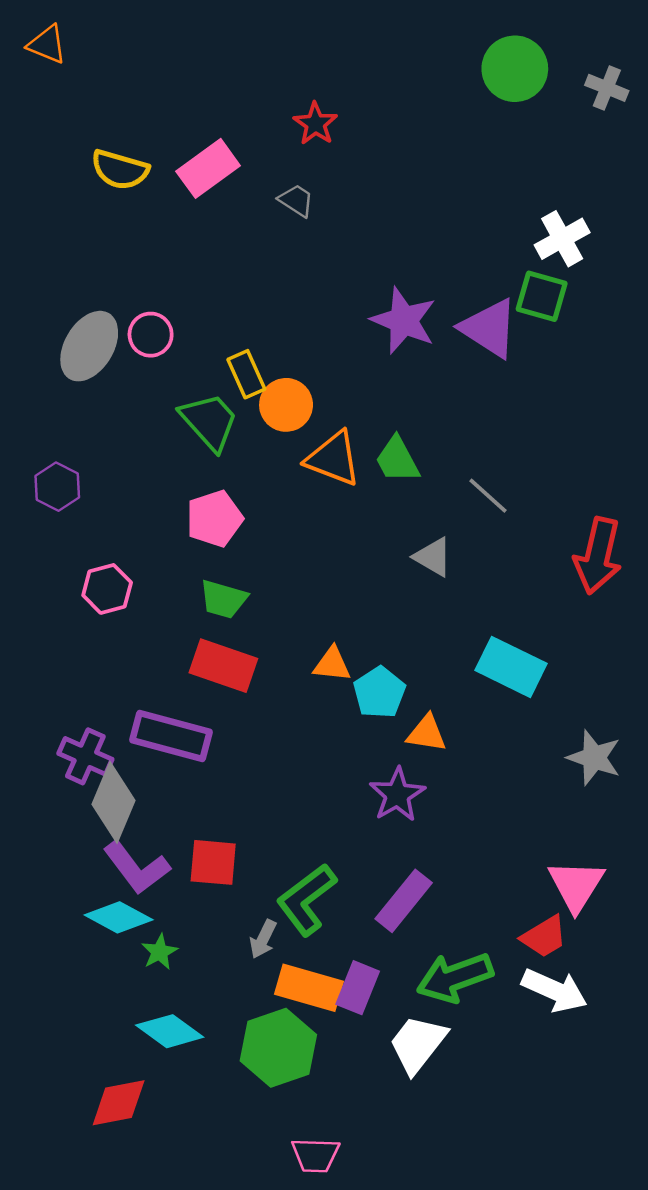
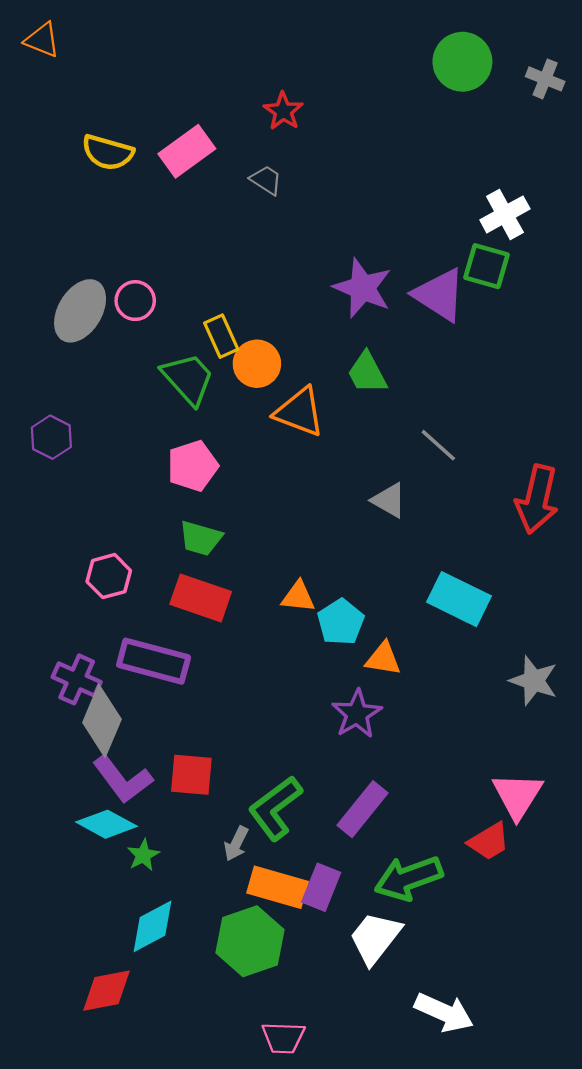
green trapezoid: (397, 460) -> (367, 373), moved
pink hexagon: (107, 589) -> (109, 576), moved
white arrow: (554, 990) -> (444, 1012), moved
cyan diamond: (170, 1031) -> (152, 926), turned -64

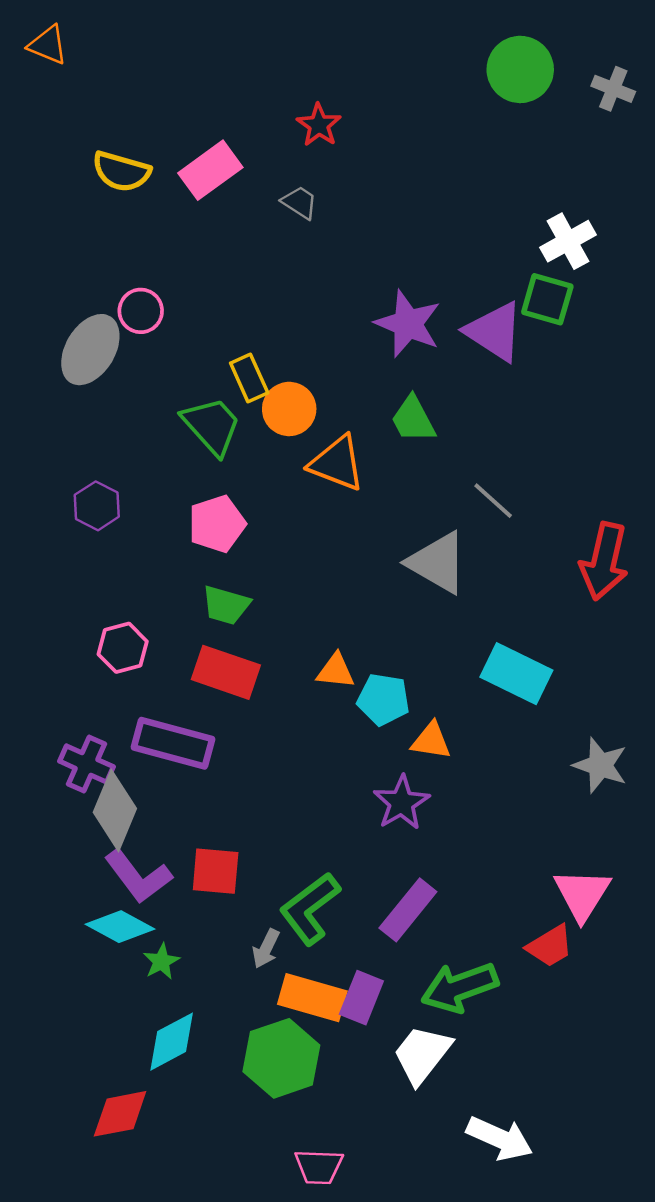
pink circle: (135, 301) -> (141, 311), moved
purple hexagon: (51, 437) -> (97, 506), moved
gray triangle: (389, 500) -> (438, 563), size x1.6
cyan pentagon: (341, 622) -> (383, 699), turned -30

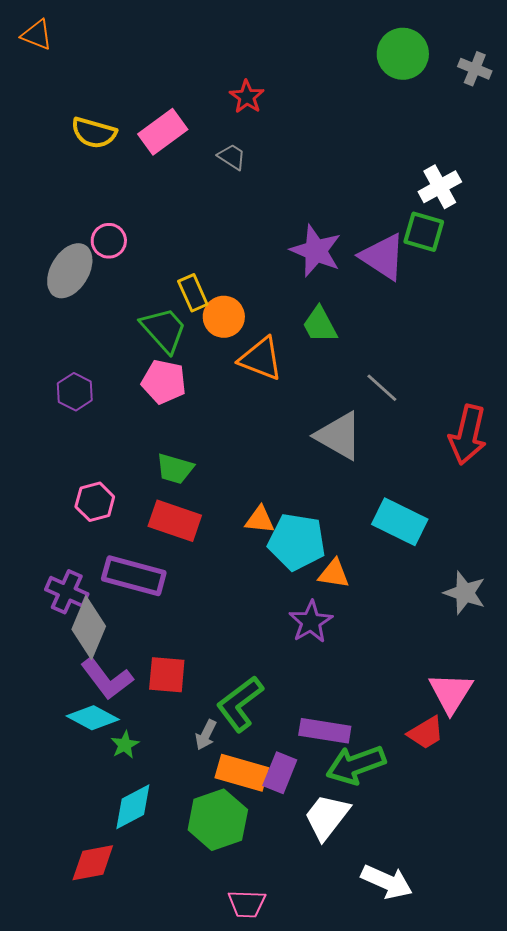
pink pentagon: (217, 524) -> (164, 382), moved, turned 30
cyan pentagon: (383, 699) -> (297, 542), size x1.4
purple rectangle: (408, 910) -> (325, 731), moved, turned 60

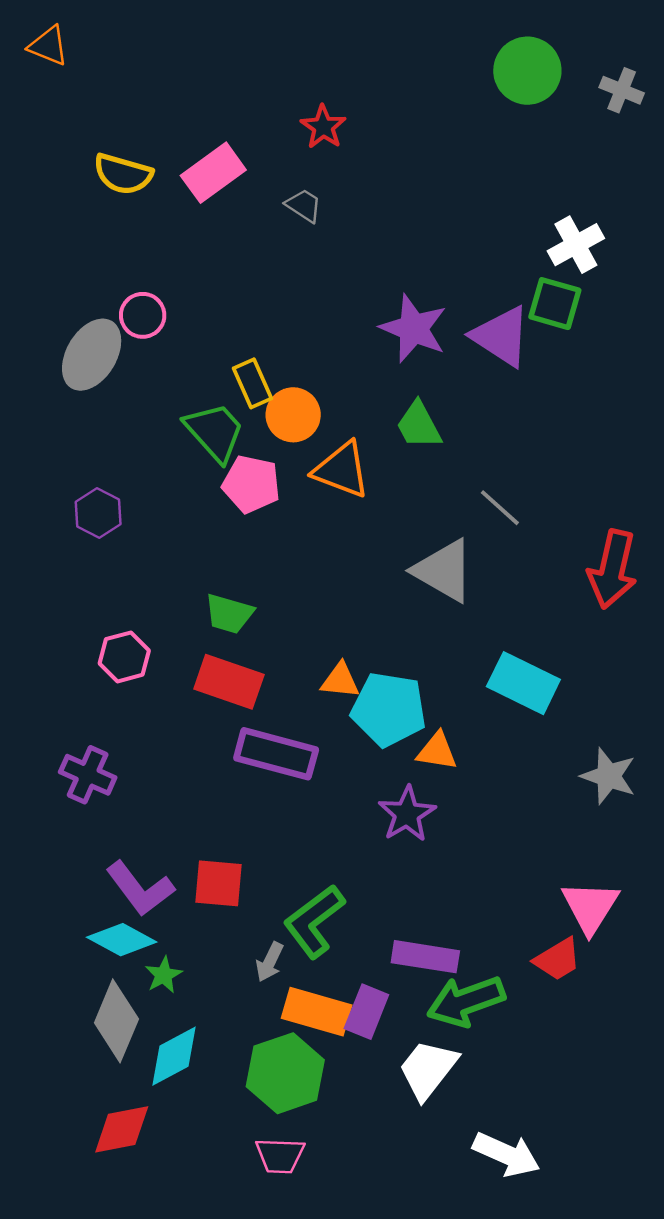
pink pentagon: (164, 382) -> (251, 484), moved
purple rectangle: (134, 576) -> (276, 754), moved
gray diamond: (89, 628) -> (116, 1021), moved
pink trapezoid: (247, 904) -> (280, 1156), moved

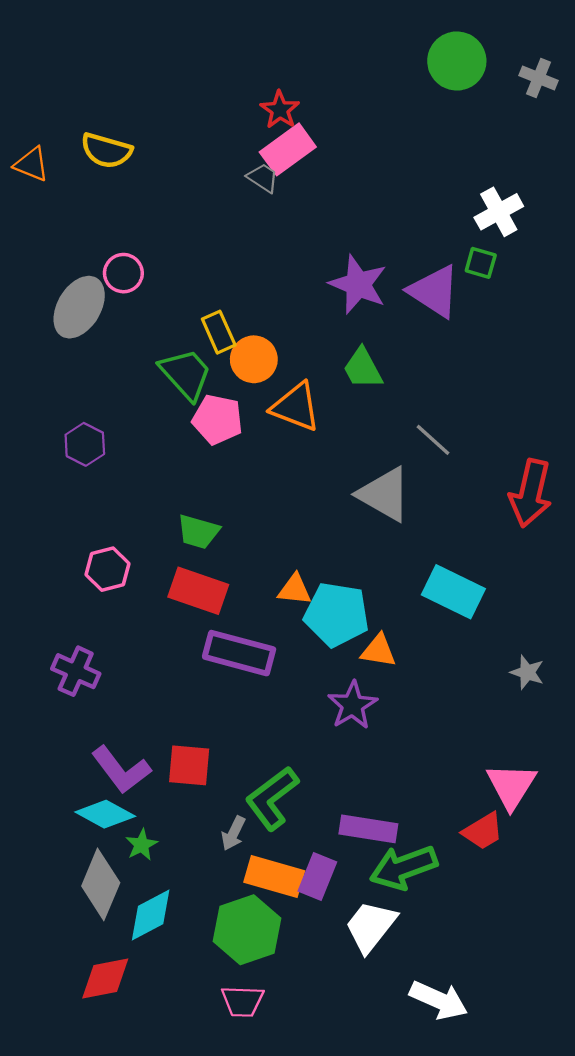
orange triangle: (48, 46) -> (32, 164), moved
pink rectangle: (213, 173) -> (288, 149), moved
green square: (555, 304) -> (481, 263), size x0.7
gray star: (609, 776) -> (527, 672), size x0.7

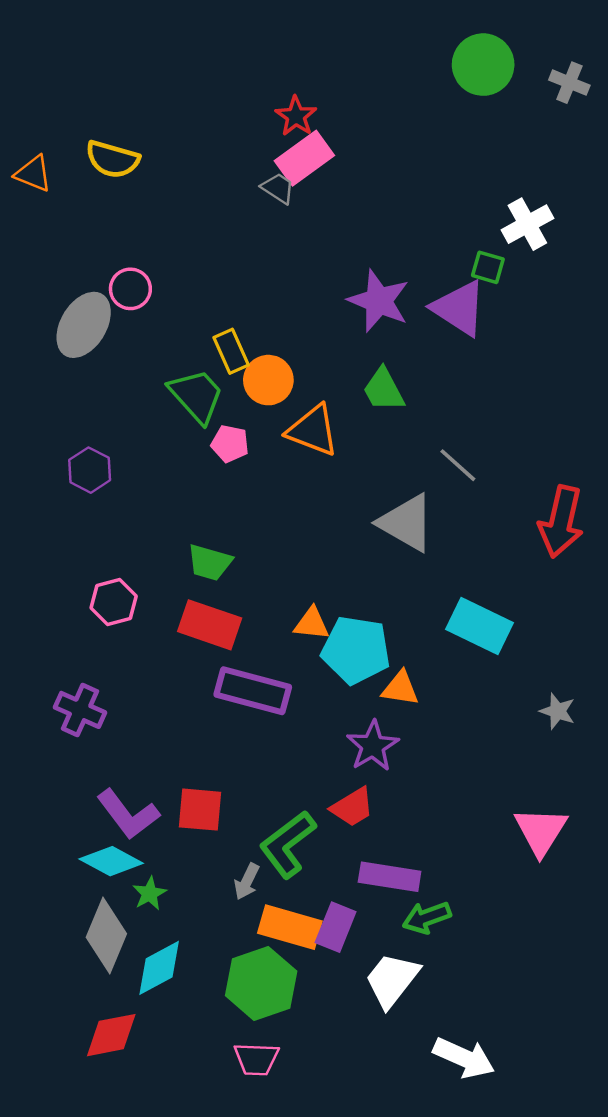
green square: (481, 263) -> (488, 267), moved
pink pentagon: (218, 419) -> (230, 444), size x0.7
red trapezoid: (483, 831) -> (352, 807), moved
green arrow: (404, 867) -> (427, 917), size x0.7

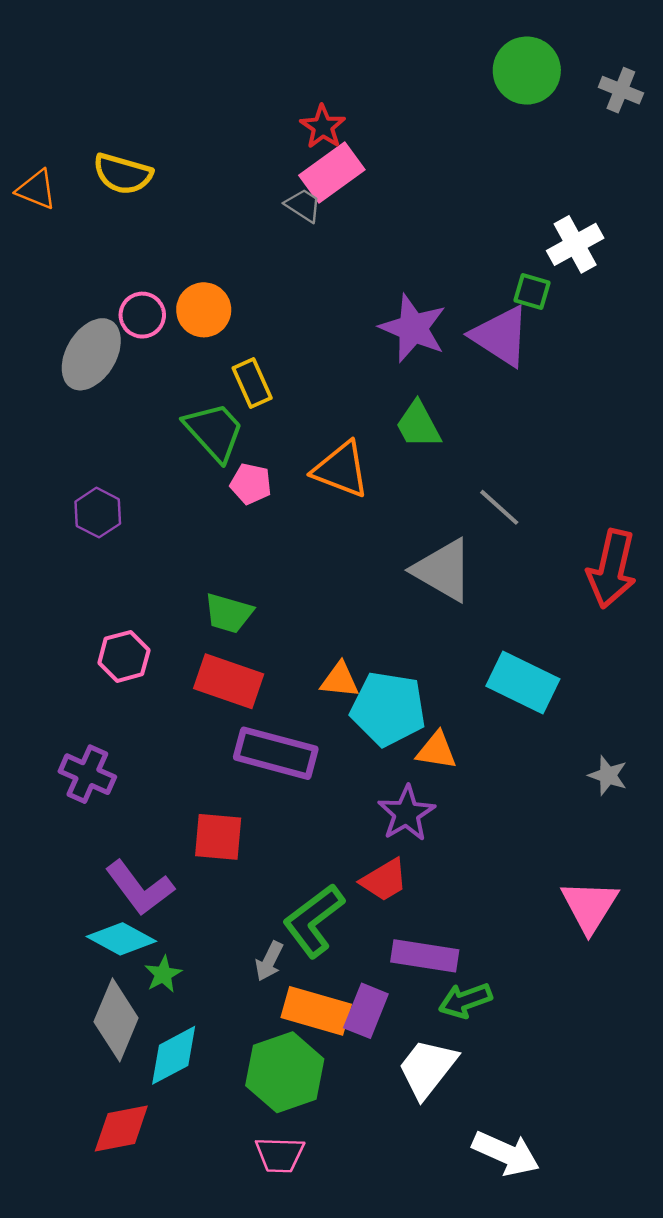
orange circle: (268, 380) -> (204, 310), moved
red square: (200, 810) -> (218, 837), moved

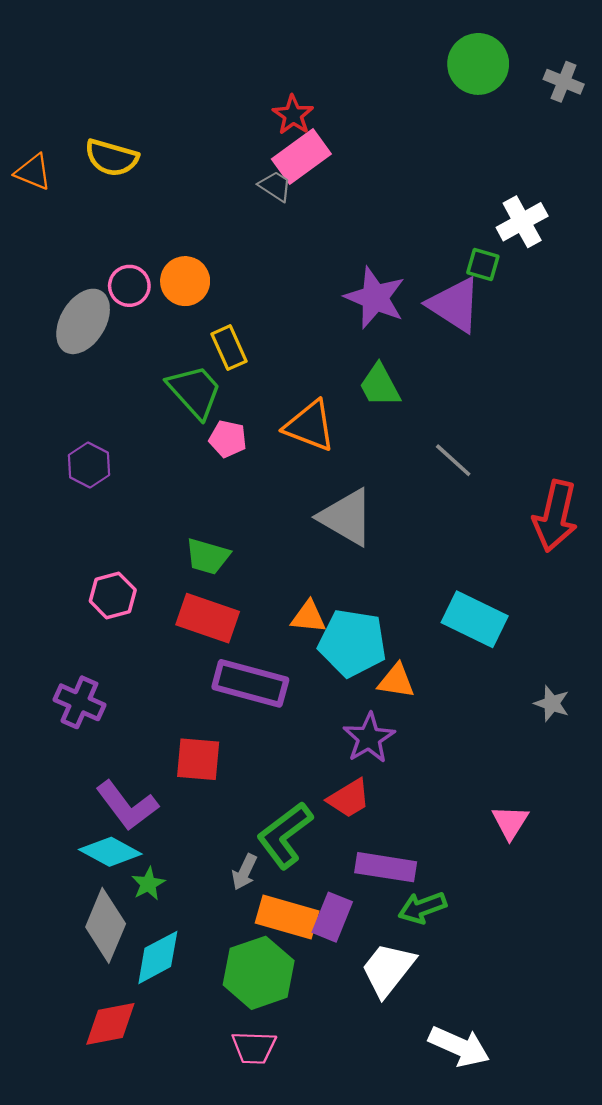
gray triangle: (443, 570) -> (346, 517), moved
pink triangle: (590, 906) -> (510, 822), moved, size x0.7

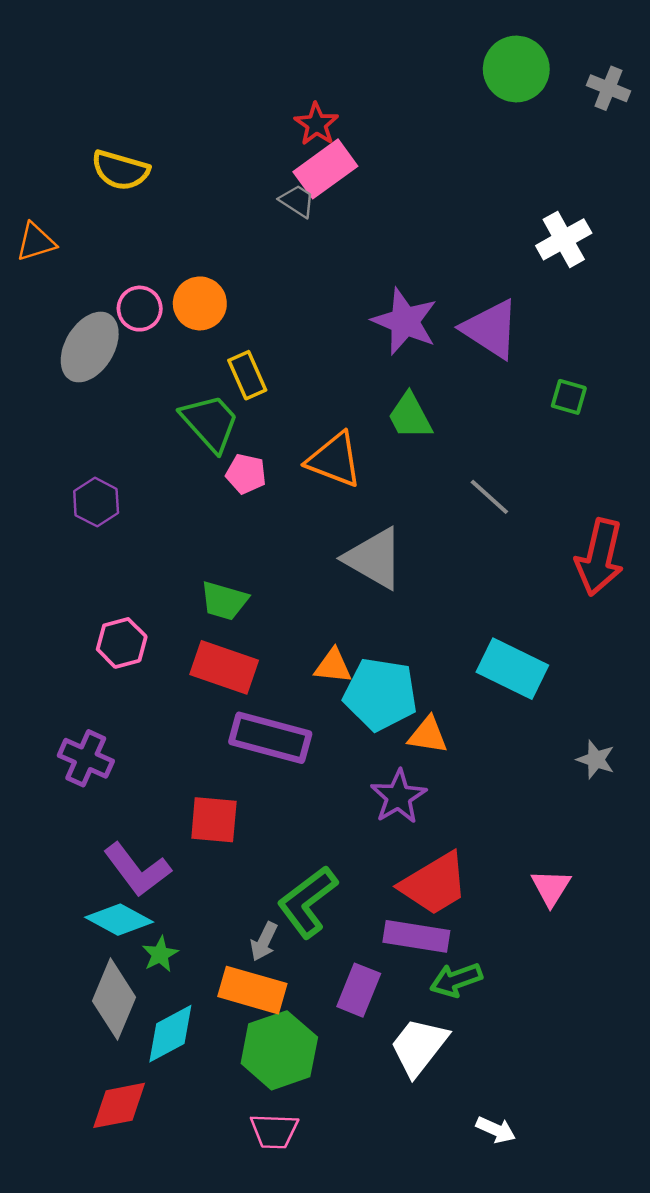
orange triangle: (33, 172) -> (36, 242), moved, turned -39
green square: (483, 264) -> (569, 397), moved
red trapezoid: (349, 798) -> (434, 884), moved, size x1.5
orange rectangle: (287, 917) -> (252, 990), moved
white arrow: (459, 1046) -> (496, 1130), size x0.6

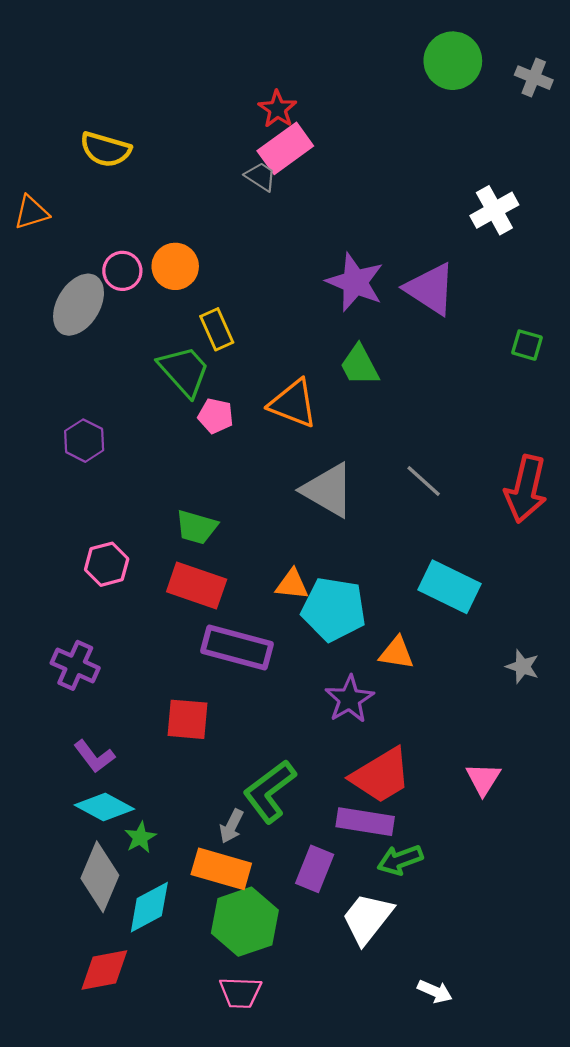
green square: (569, 397) -> (527, 345), moved
gray line: (489, 497) -> (424, 481), moved
orange triangle: (428, 735) -> (397, 653), moved
purple L-shape: (137, 870) -> (94, 756), moved, size x0.7

